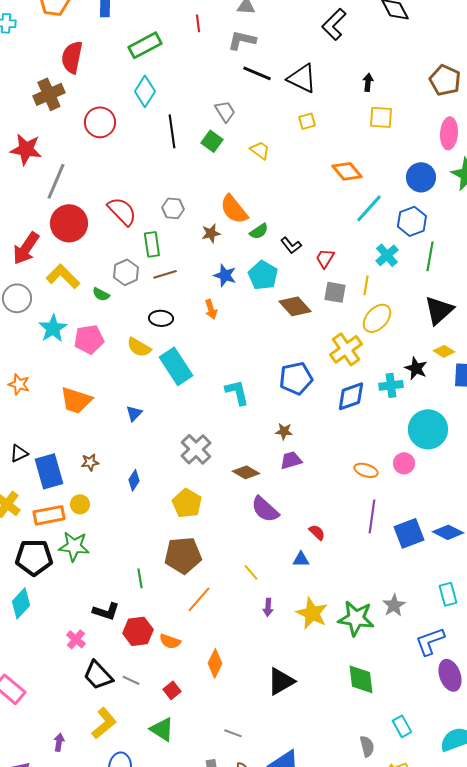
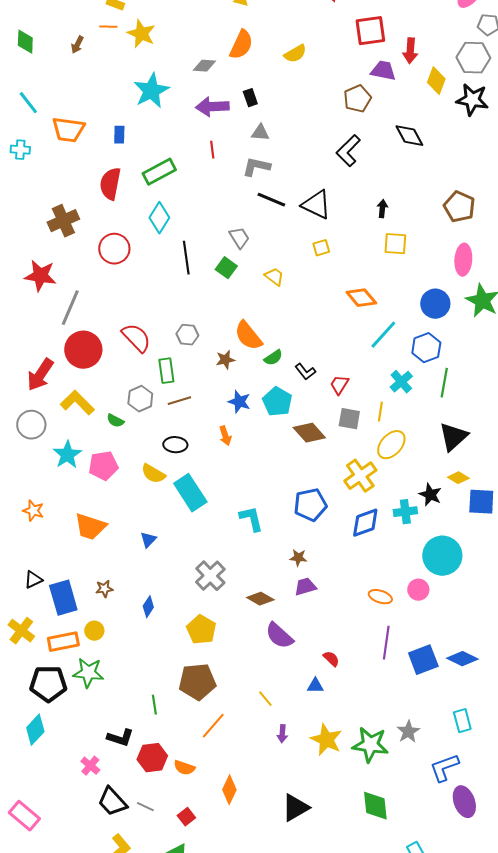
red semicircle: (72, 57) -> (110, 184), moved

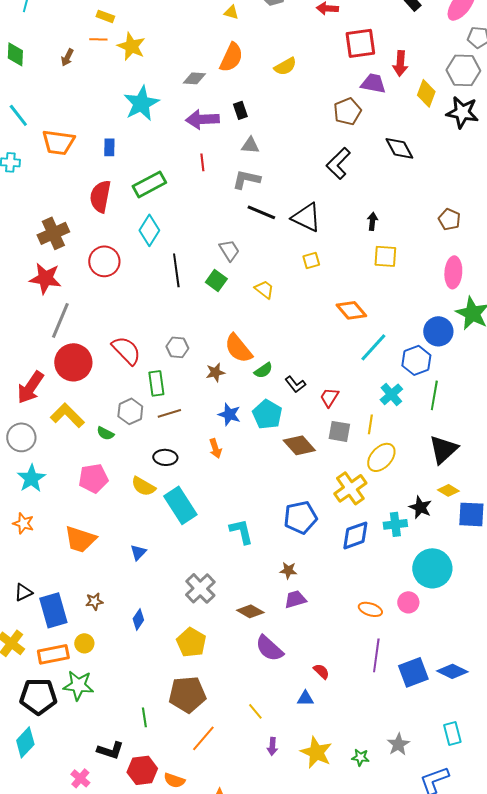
brown pentagon: (459, 207) -> (449, 219), size x0.7
red star: (40, 276) -> (45, 278), moved
blue circle: (435, 304) -> (438, 331), moved
cyan star: (67, 455) -> (31, 478), moved
green star: (370, 745) -> (360, 757), size x0.5

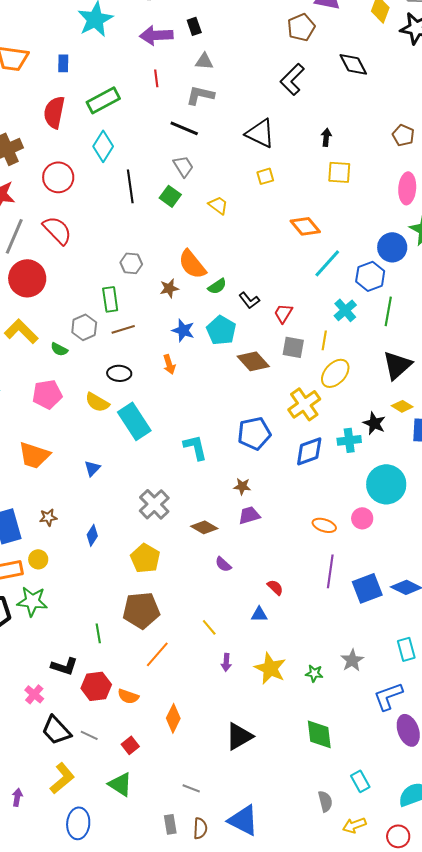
black line: (261, 212) -> (184, 128), moved
red semicircle: (126, 350) -> (57, 230), moved
purple semicircle: (269, 648) -> (223, 564), size x0.6

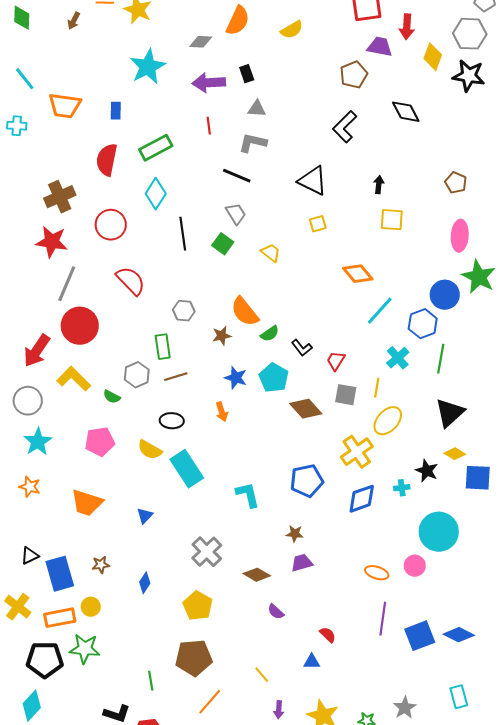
red semicircle: (57, 230) -> (131, 281), moved
cyan cross: (349, 440) -> (402, 488), size x0.7

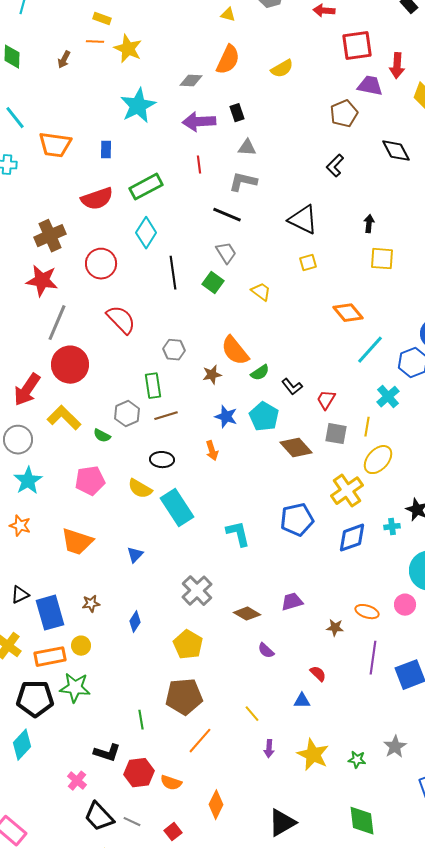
black L-shape: (345, 127) -> (335, 166), size x0.7
red semicircle: (107, 160) -> (97, 199), turned -120
brown star: (295, 534) -> (335, 628), moved

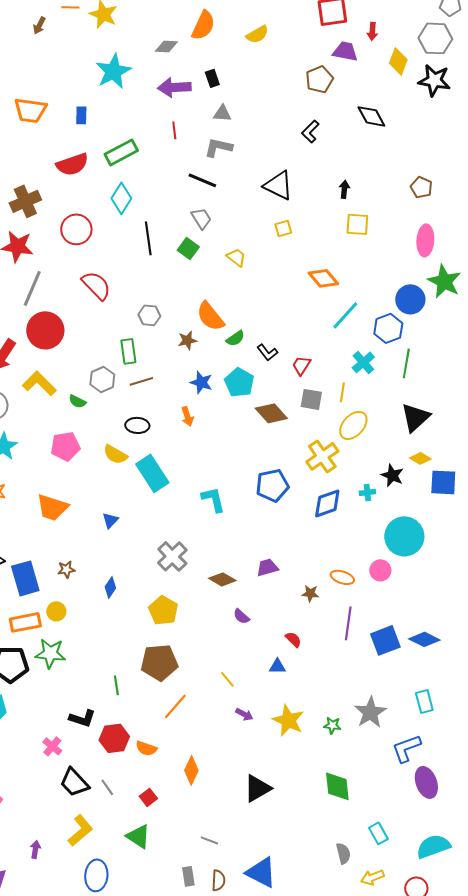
red arrow: (397, 66) -> (372, 31), size x0.7
gray star: (395, 747) -> (370, 712), size x1.4
purple arrow: (269, 749) -> (244, 714), turned -66
gray line: (132, 822) -> (107, 787), turned 30

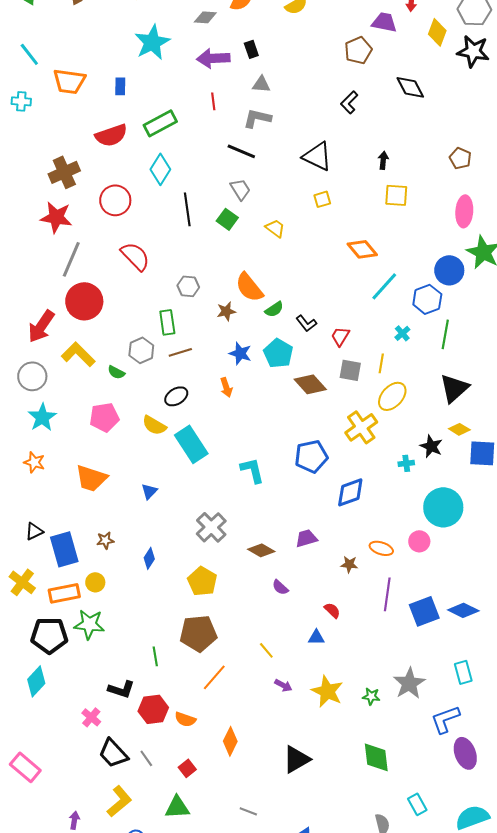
cyan cross: (363, 362) -> (402, 333), size x0.7
black ellipse: (137, 425) -> (176, 396), turned -35
blue diamond: (327, 503) -> (350, 492), moved
green triangle: (138, 836) -> (177, 807), turned -36

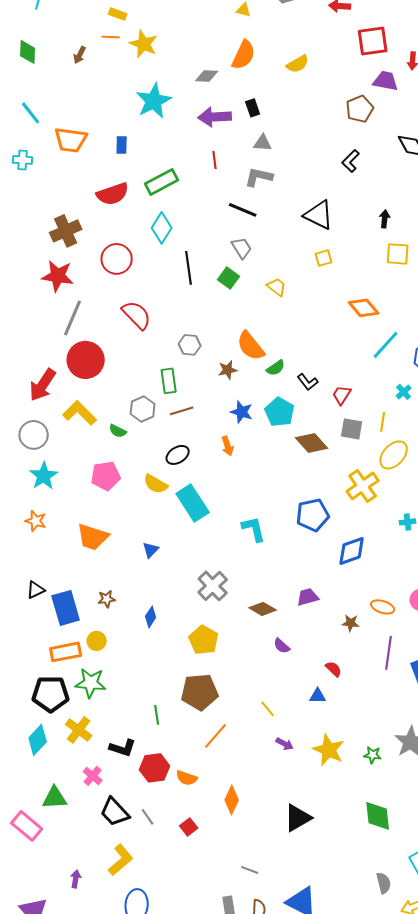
yellow cross: (22, 582) -> (79, 730), moved
green triangle: (177, 807) -> (55, 798), moved

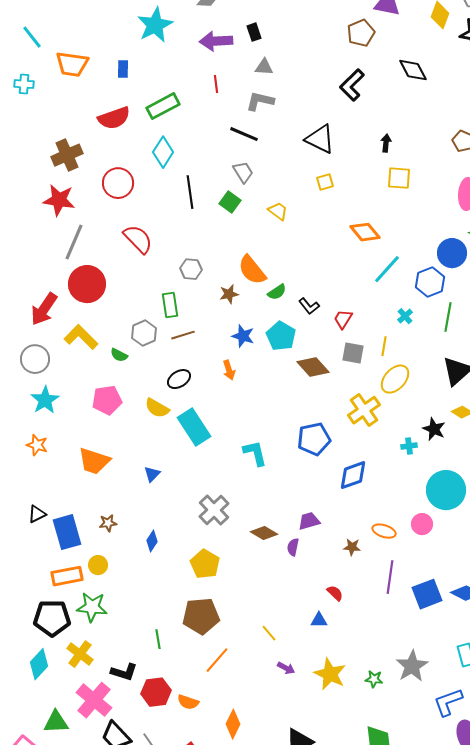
black L-shape: (351, 161) -> (352, 85), size x1.4
purple semicircle: (282, 646) -> (293, 547), moved, turned 60
pink cross: (93, 776) -> (94, 700), size x1.8

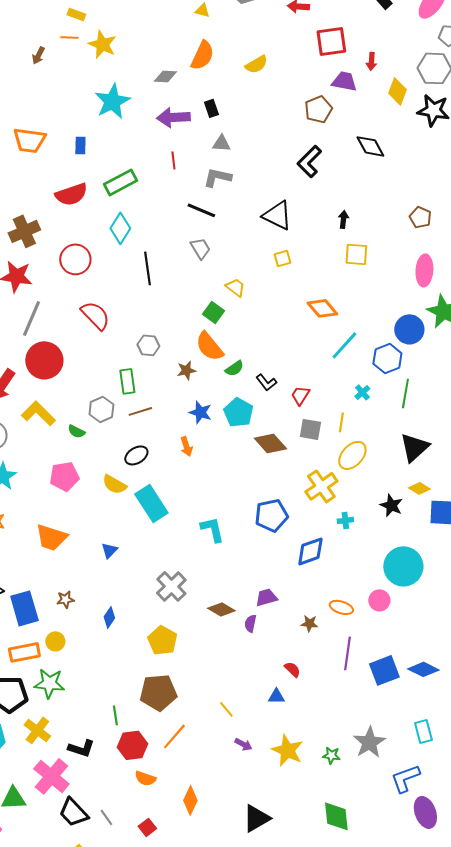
green square: (230, 202) -> (213, 312), moved
cyan cross: (409, 446) -> (345, 520), moved
red hexagon: (156, 692) -> (132, 745), moved

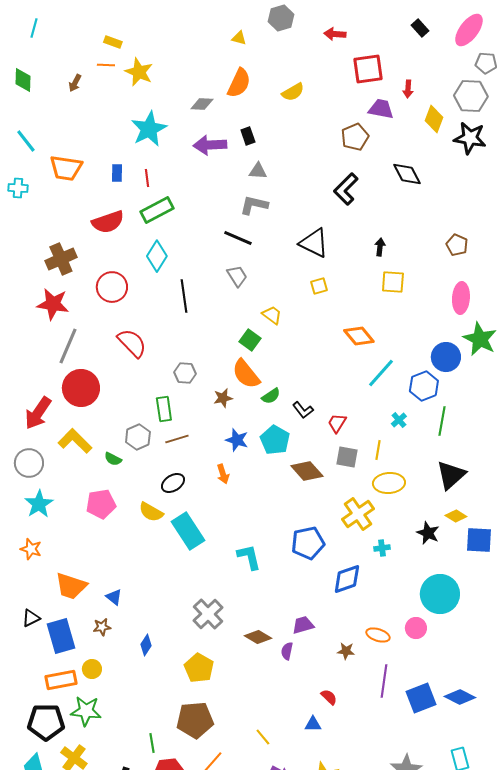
red line: (173, 160) -> (147, 178), moved
yellow ellipse: (352, 455) -> (389, 483), turned 44
orange trapezoid: (51, 537) -> (71, 586), moved
blue triangle: (109, 550) -> (114, 597), moved, turned -36

